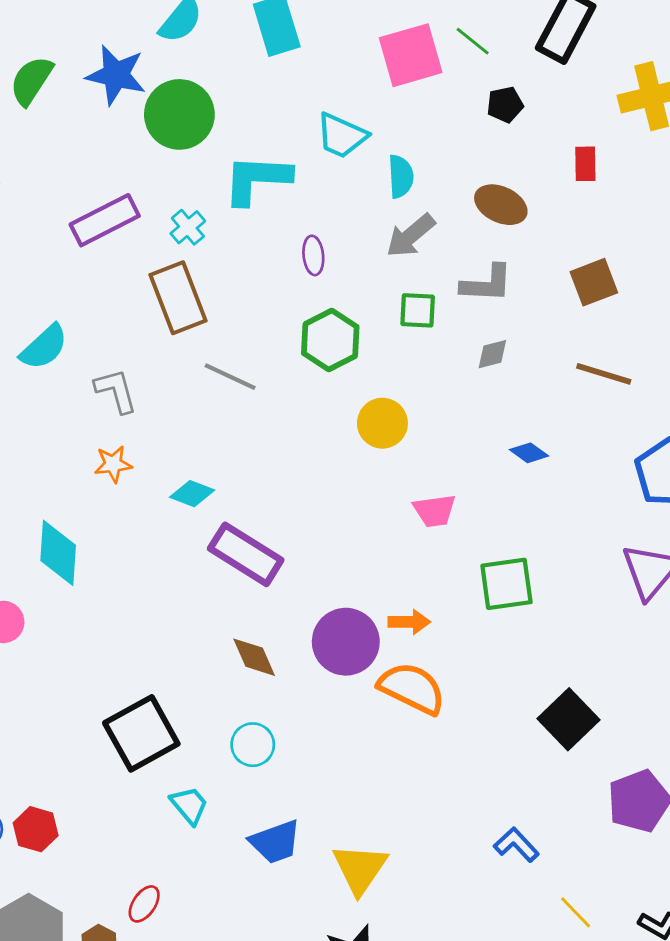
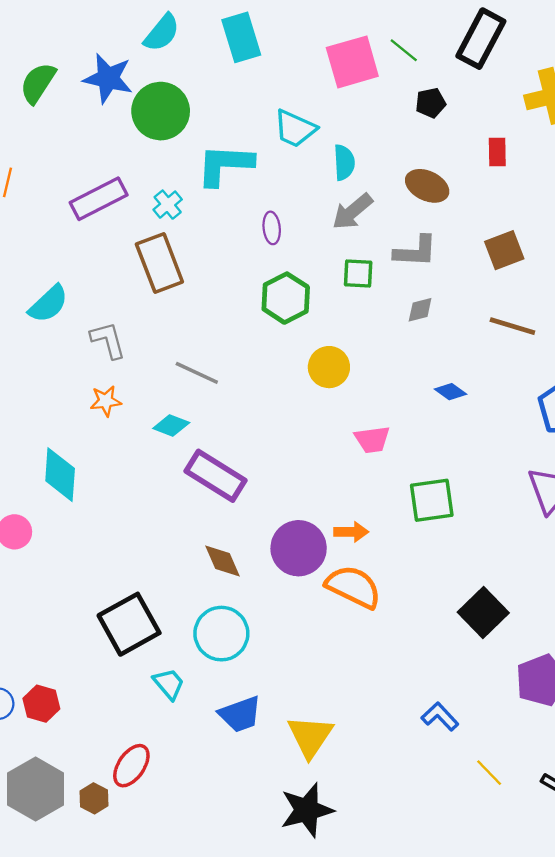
gray line: (230, 377) -> (197, 373), moved
cyan circle: (253, 745) -> (221, 634), size x1.5
red ellipse: (144, 904) -> (131, 766), size x1.4

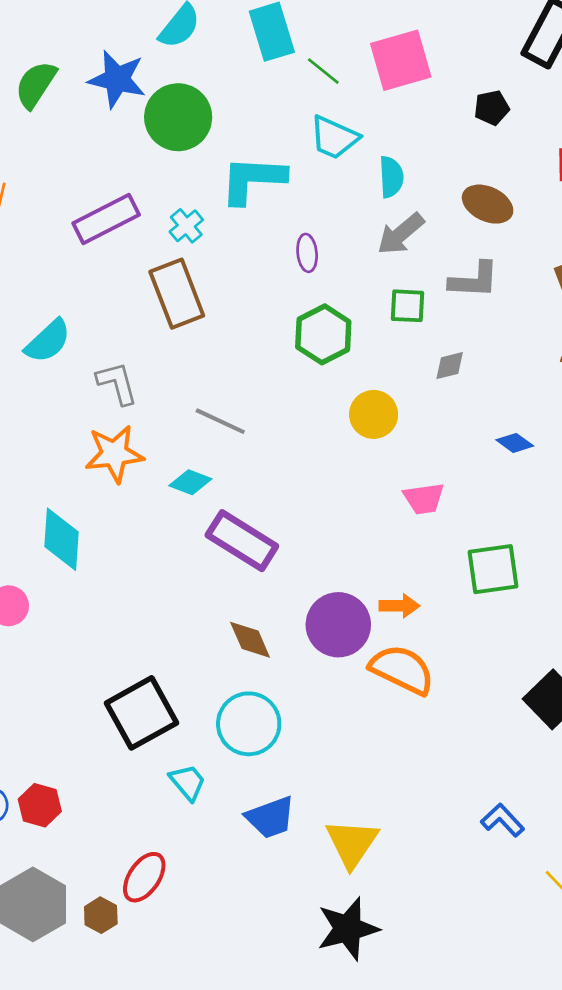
green line: (404, 50) -> (323, 71), moved
gray diamond: (420, 310) -> (450, 366), moved
orange star: (106, 401) -> (114, 454), size x1.6

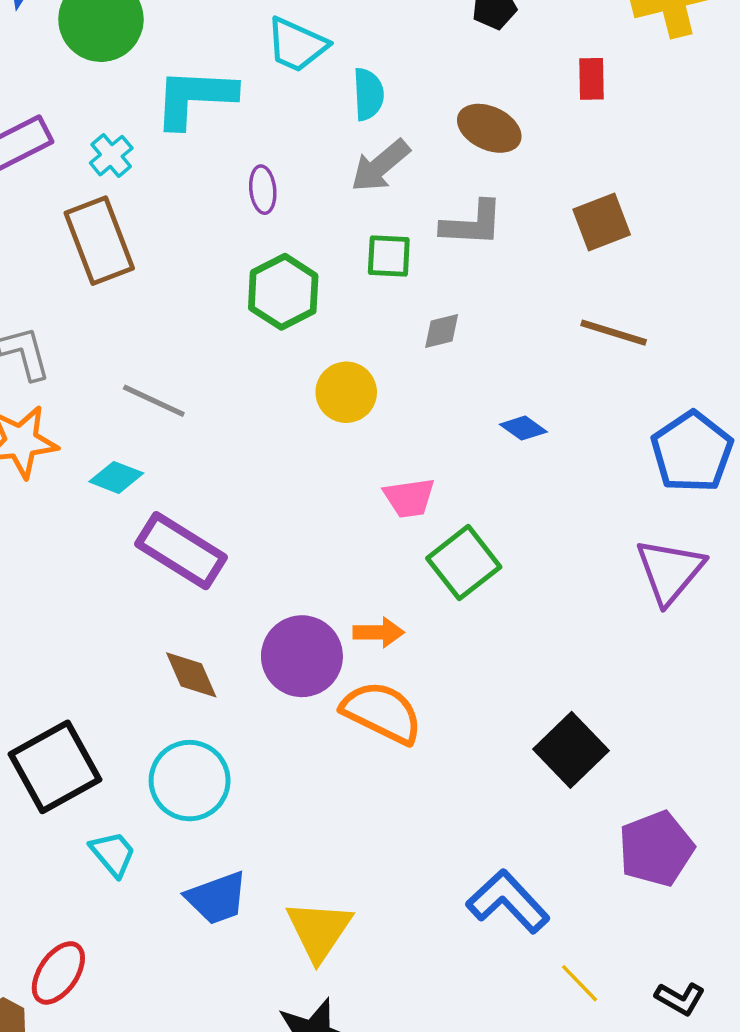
green square: (493, 569) -> (464, 563), moved, turned -30
blue L-shape: (502, 820) -> (508, 901), size x1.5

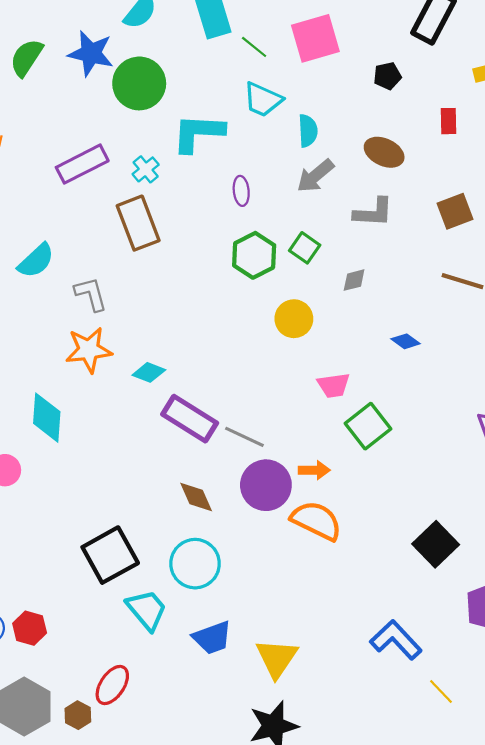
green square: (389, 256) -> (305, 248), moved, turned 32
gray line: (154, 401) -> (244, 437), moved
cyan trapezoid: (113, 854) -> (147, 610), size x1.4

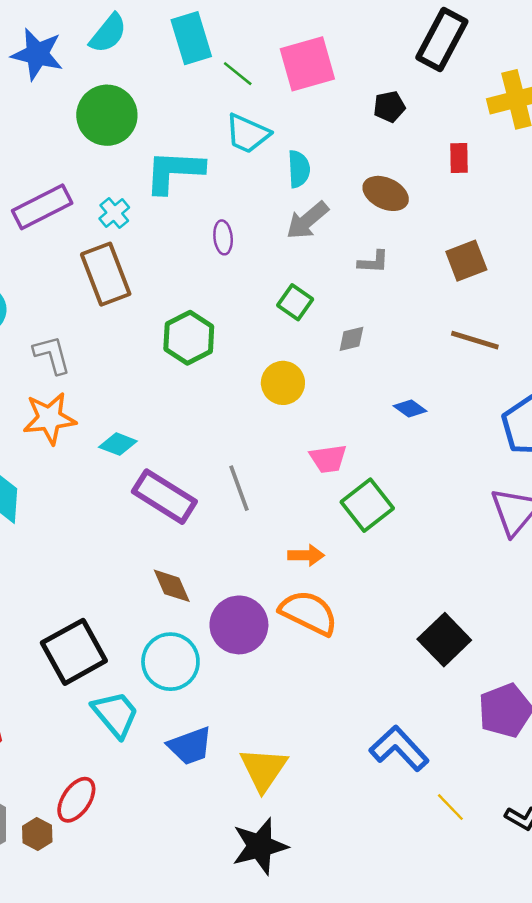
blue star: (91, 53) -> (37, 54), moved
gray L-shape: (373, 212) -> (373, 262), size x0.7
green hexagon: (254, 255) -> (189, 338), moved
gray line: (244, 437) -> (239, 488), moved, turned 45
purple circle: (266, 485) -> (239, 625), moved

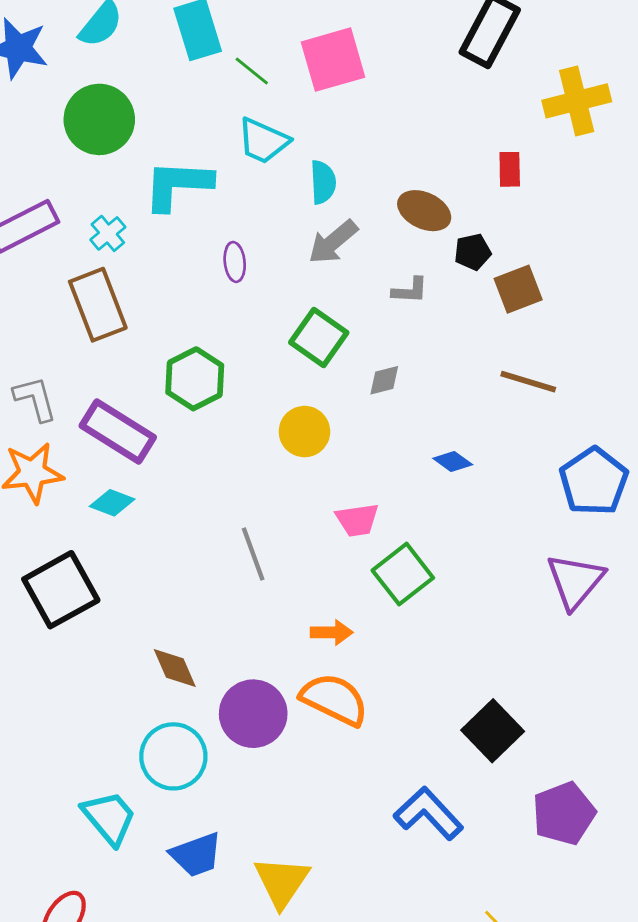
black pentagon: (389, 107) -> (473, 252), moved
green square: (295, 302) -> (319, 337), size x1.4
purple rectangle: (164, 497) -> (118, 432), moved
black square: (74, 652) -> (61, 590), moved
blue L-shape: (399, 748) -> (428, 813), moved

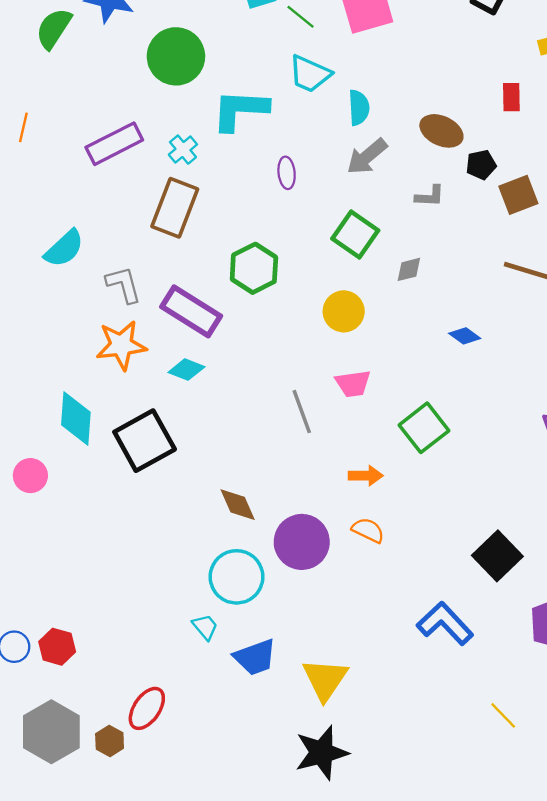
brown rectangle: (98, 305) -> (175, 208), turned 42
pink trapezoid: (357, 520) -> (353, 384), moved
orange semicircle: (334, 699) -> (368, 530), size x0.6
cyan trapezoid: (109, 818) -> (205, 627), moved, size x0.6

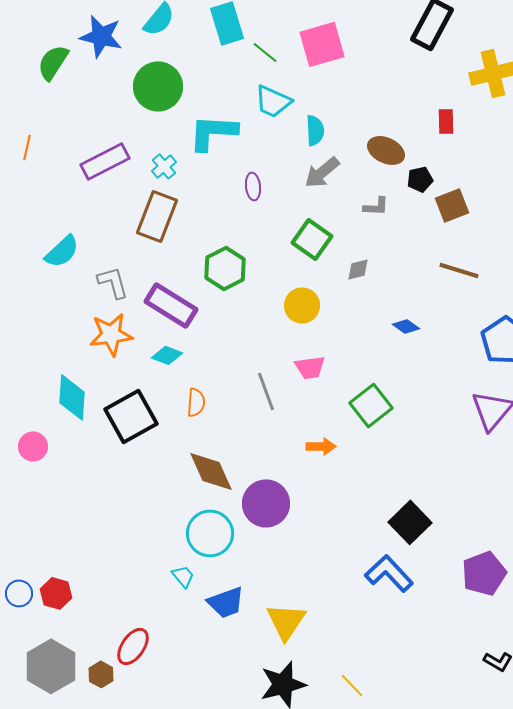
brown diamond: (238, 505) -> (211, 471), size x1.4
orange semicircle: (368, 530) -> (196, 402), moved, turned 68
black square: (497, 556) -> (410, 522), moved
yellow line: (503, 715) -> (352, 685), moved

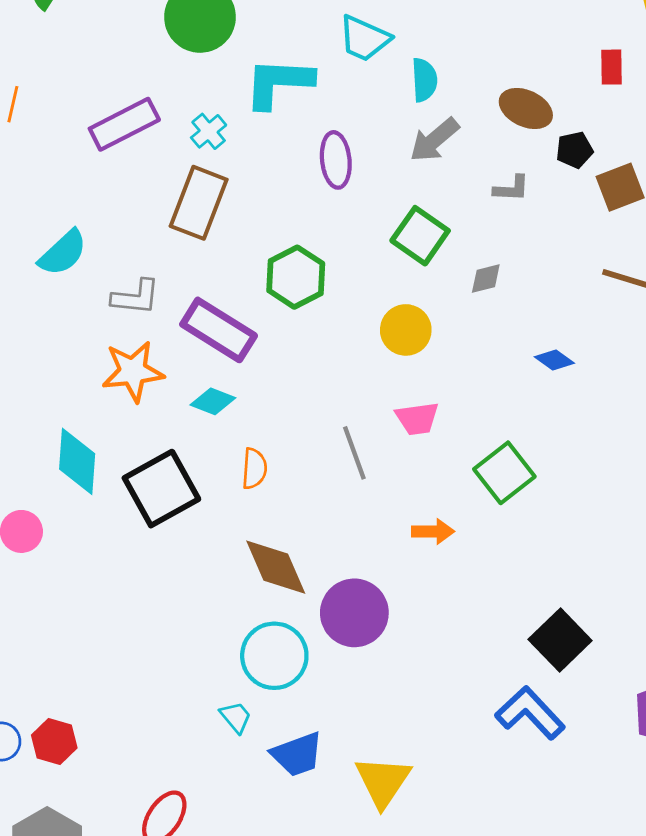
purple ellipse: (253, 186) -> (336, 160), size x1.4
gray L-shape: (113, 282) -> (136, 297), turned 111

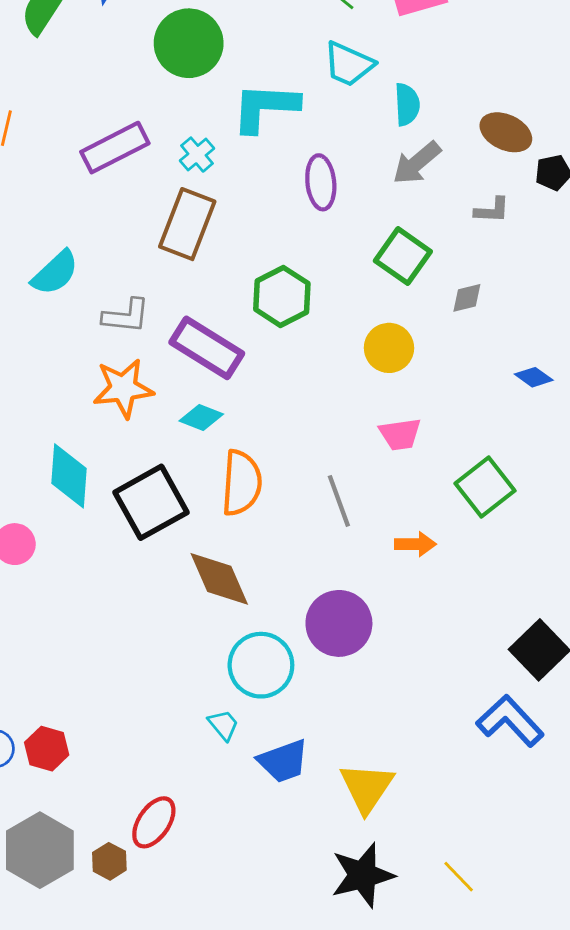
gray line: (354, 453) -> (339, 501), moved
orange semicircle: (254, 469) -> (242, 483), size x1.6
brown diamond: (276, 567) -> (219, 579), moved

